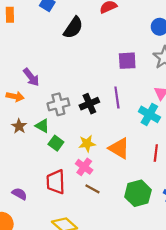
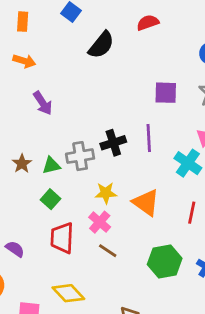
orange arrow: (15, 96) -> (24, 61), moved
gray cross: (58, 104) -> (80, 156), moved
green triangle: (42, 126) -> (51, 165), turned -48
green square: (56, 143) -> (51, 199), moved

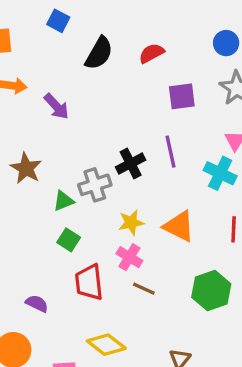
red semicircle: (148, 23) -> (152, 53), moved
purple arrow: (43, 103) -> (56, 106), moved
brown star: (22, 164) -> (26, 168), moved, size x1.4

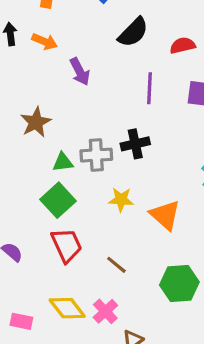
purple line: (170, 152) -> (150, 88), moved
green square: (69, 240) -> (58, 200), size x1.5
pink cross: (129, 257) -> (105, 311), moved
red trapezoid: (89, 282) -> (67, 245), turned 147

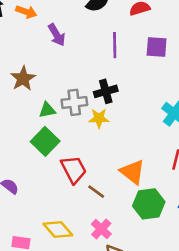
yellow star: (121, 200) -> (99, 118), moved
orange triangle: (165, 215) -> (132, 172), moved
red trapezoid: (67, 245) -> (74, 169), moved
pink cross: (105, 311) -> (101, 229), moved

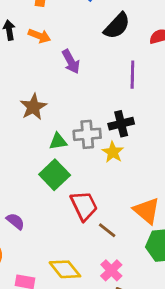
yellow star: (99, 118) -> (113, 152), turned 30

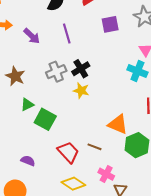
purple line: (132, 75) -> (67, 33), moved
gray cross: (87, 134) -> (56, 72), moved
green triangle: (58, 141) -> (27, 105), moved
red trapezoid: (84, 206) -> (68, 152), moved

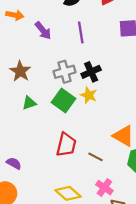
green square: (45, 119) -> (63, 101), moved
red trapezoid: (68, 152) -> (66, 145), moved, turned 50
purple semicircle: (28, 161) -> (14, 163), moved

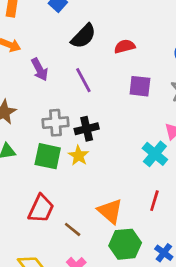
purple line: (81, 32) -> (83, 80), turned -30
green square: (63, 101) -> (48, 156), turned -35

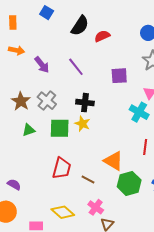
black semicircle: (83, 36) -> (80, 26), moved
purple square: (140, 86) -> (119, 76), moved
gray cross: (56, 123) -> (47, 101), moved, turned -36
black cross: (87, 129) -> (85, 103), turned 30

